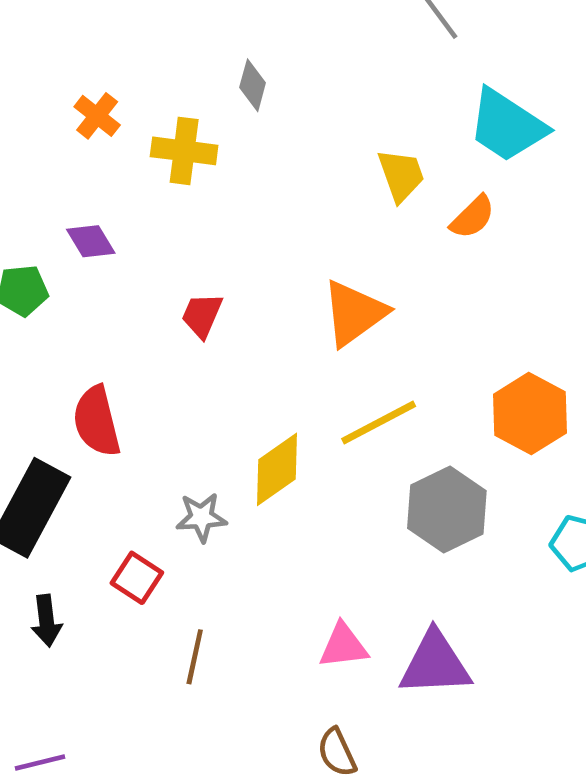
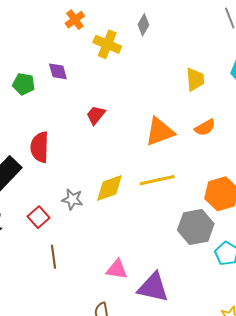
orange semicircle: (473, 217) -> (205, 128), moved
gray hexagon: (447, 510) -> (196, 227), moved
brown line: (195, 657) -> (53, 257), turned -35

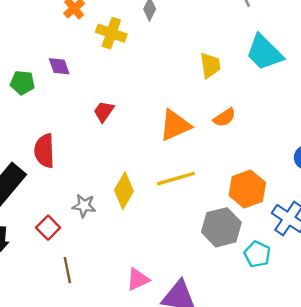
yellow diamond: (109, 188) -> (124, 191), turned -36
pink triangle: (117, 269) -> (138, 279), turned -30

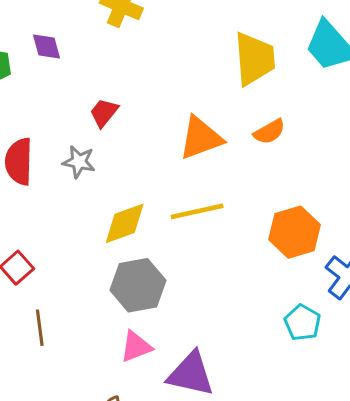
yellow trapezoid: (210, 65) -> (254, 59), size x1.5
yellow diamond: (124, 191) -> (125, 223), turned 36
gray star: (84, 206) -> (79, 162), moved
gray hexagon: (221, 227) -> (138, 285), moved

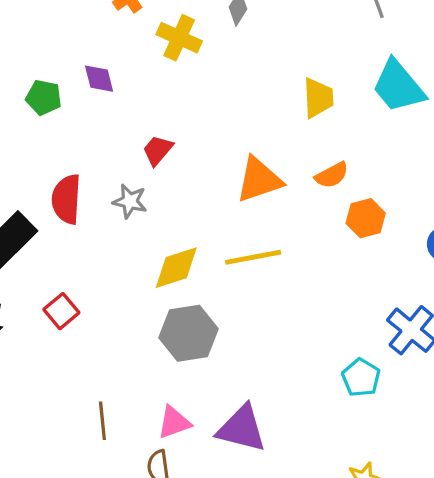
yellow trapezoid: (254, 59) -> (318, 98), size x0.7
orange hexagon: (295, 232) -> (366, 218), moved, size x0.7
brown line: (40, 328) -> (102, 421), moved
pink triangle: (136, 347) -> (174, 422), moved

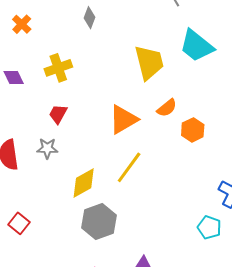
yellow cross: (179, 38) -> (58, 68), moved, turned -32
yellow trapezoid: (318, 98) -> (149, 63), size x1.4
yellow line: (253, 257) -> (129, 167), turned -32

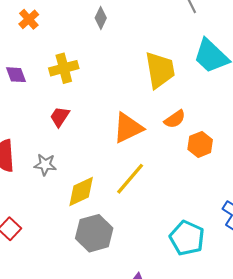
gray star: (47, 148) -> (45, 165), moved
cyan pentagon: (209, 227) -> (187, 238), moved, size x1.4

